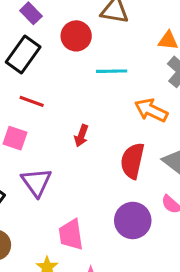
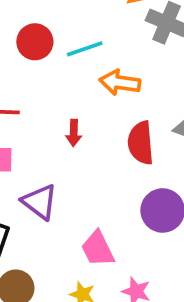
red circle: (76, 36) -> (35, 42), moved
orange arrow: (151, 110) -> (120, 83), moved

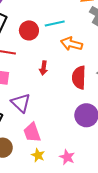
red circle: (35, 42) -> (29, 30), moved
pink trapezoid: (98, 249) -> (32, 132), moved

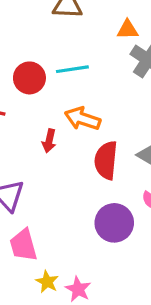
orange arrow: (72, 44) -> (83, 119), moved
yellow star: (38, 155) -> (47, 282), moved

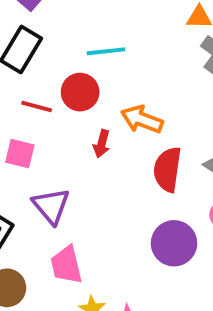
cyan line: (72, 69) -> (106, 51), moved
red circle: (29, 78) -> (80, 92), moved

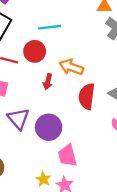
purple circle: (174, 243) -> (49, 127), moved
pink trapezoid: (66, 265) -> (67, 156), moved

